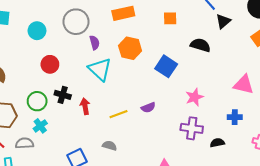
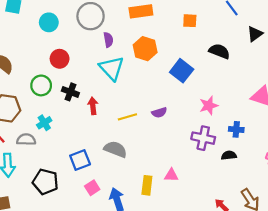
black triangle: (223, 21) -> (255, 34), moved
green circle: (37, 101) -> (41, 85), moved
blue cross: (235, 117) -> (236, 129), moved
gray semicircle: (110, 146) -> (115, 149), size x1.5

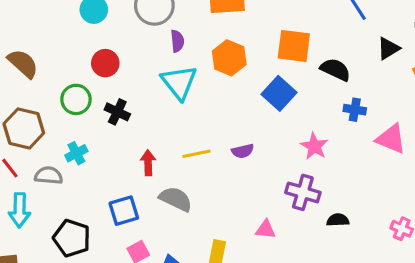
orange square: (190, 21) -> (294, 46), moved, size x1.6
red arrow: (93, 106) -> (148, 163), moved
pink star: (209, 106) -> (314, 146), turned -30
blue cross: (236, 129) -> (355, 110), moved
pink triangle: (171, 175) -> (266, 229), moved

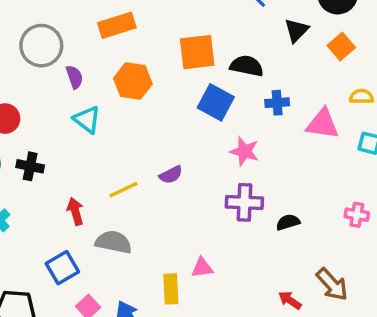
cyan triangle: (179, 82) -> (87, 120), size x0.7
blue square: (279, 93) -> (216, 102), moved
pink triangle: (266, 229) -> (202, 268), moved

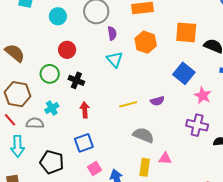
blue square: (216, 102) -> (184, 73), moved
red arrow: (75, 211) -> (85, 110), moved
gray semicircle: (113, 242) -> (143, 135), moved

